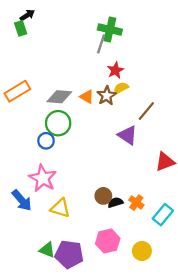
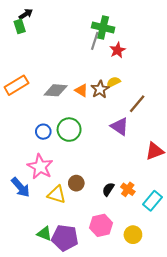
red star: (115, 70) -> (118, 50), moved
green circle: (58, 123) -> (69, 130), moved
brown circle: (103, 196) -> (76, 183), moved
black semicircle: (115, 203) -> (108, 189), turned -40

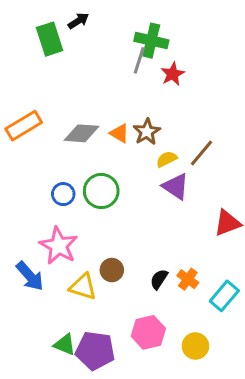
black arrow: (26, 14) -> (78, 21), moved
green rectangle: (20, 26) -> (50, 39), moved, size x1.5
yellow semicircle: (113, 82) -> (167, 159), moved

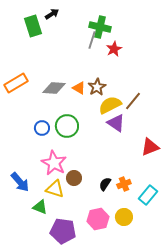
yellow semicircle: (167, 159) -> (110, 105), size x1.6
pink star: (59, 246) -> (54, 163), moved
orange cross: (188, 279) -> (124, 184), turned 32
green triangle: (65, 344) -> (40, 207), moved
yellow circle: (195, 346) -> (124, 217), moved

